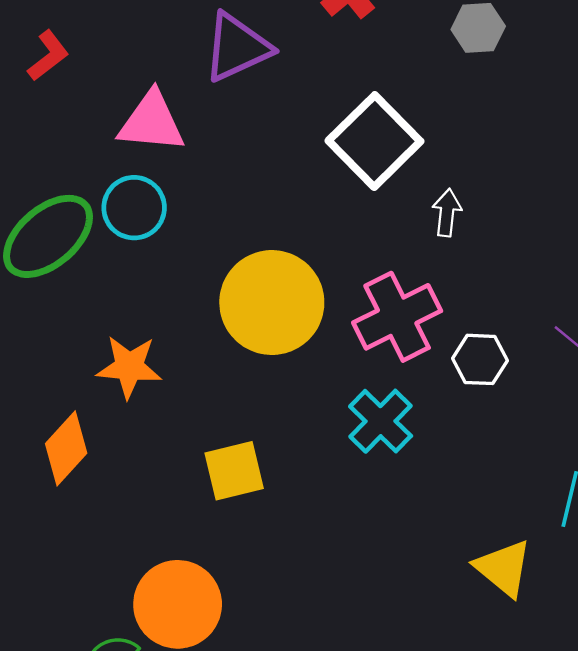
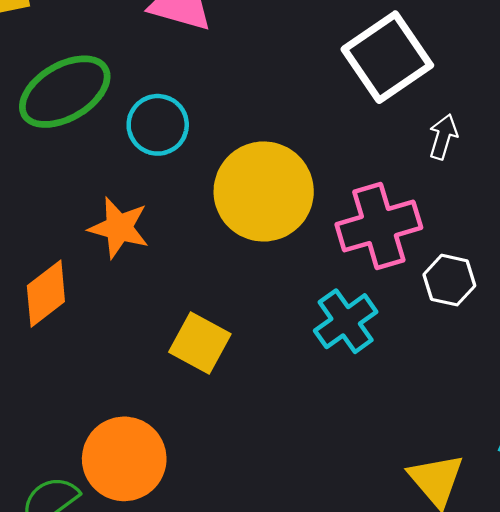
cyan circle: (134, 208) -> (158, 125), moved
yellow square: (234, 471) -> (200, 343), turned 32

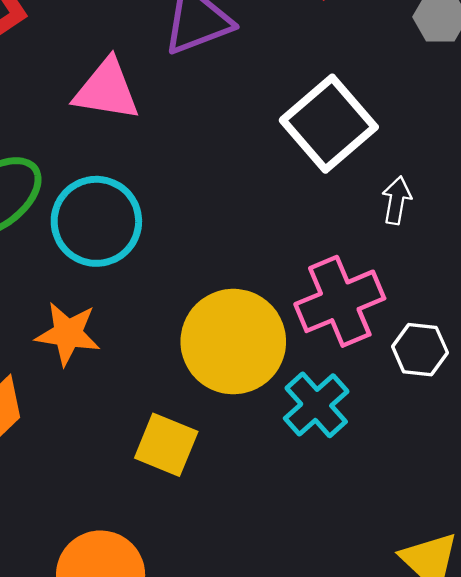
cyan circle: (158, 125) -> (96, 221), size x1.4
yellow circle: (264, 191) -> (233, 342), moved

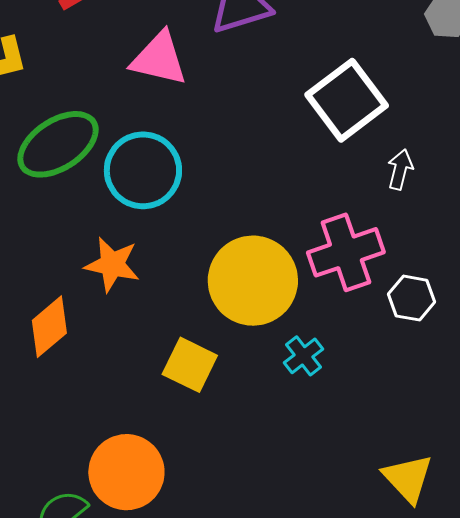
cyan cross: (316, 405) -> (304, 356), moved, size x0.7

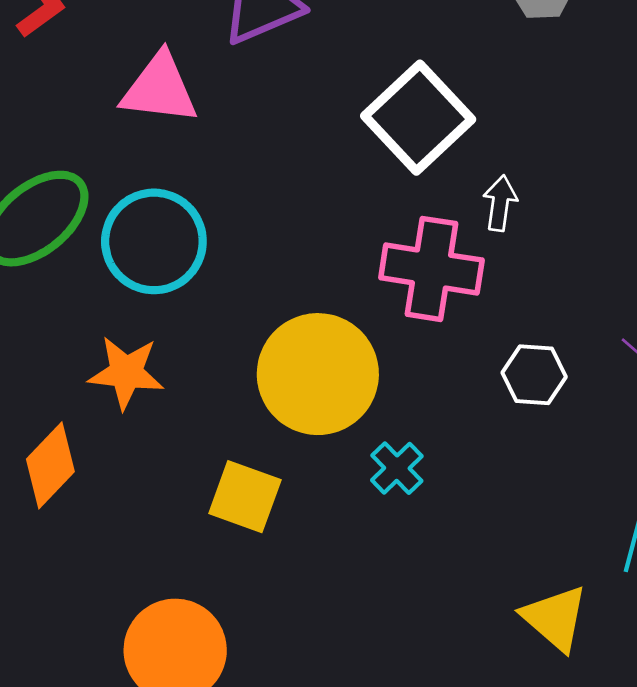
pink cross: (346, 252) -> (431, 269), moved, turned 34

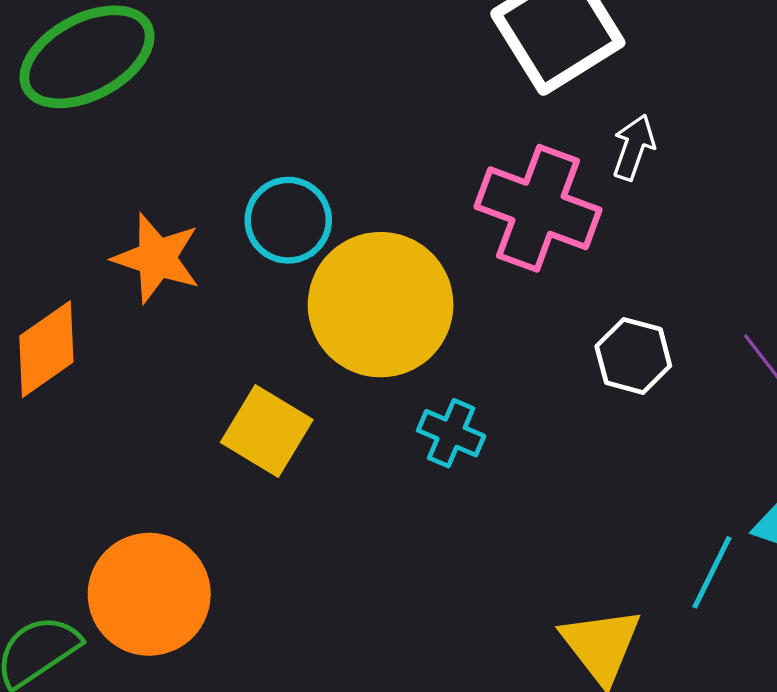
cyan circle: (154, 241) -> (288, 220), moved, size x0.7
cyan cross: (397, 468) -> (451, 433), turned -34

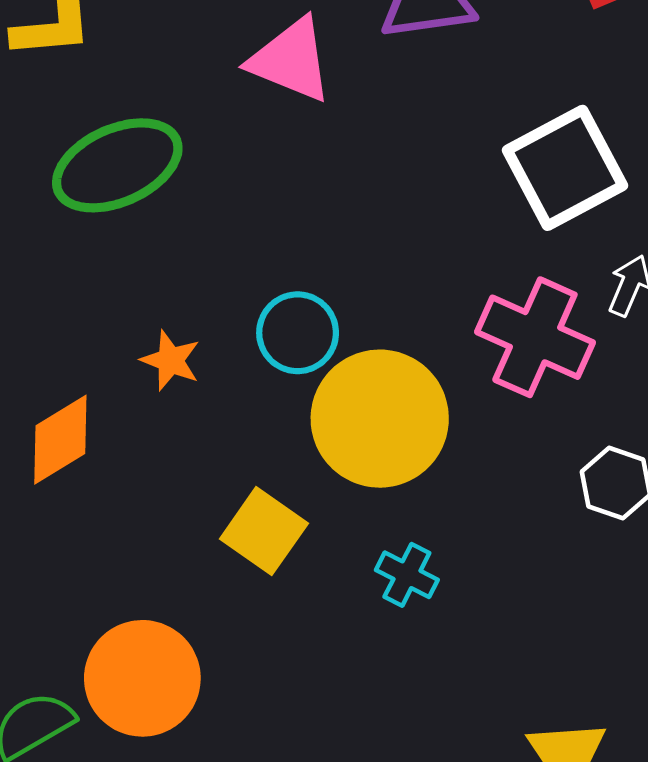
orange star: (157, 258) -> (171, 360), size x0.7
cyan cross: (451, 433) -> (407, 575), moved

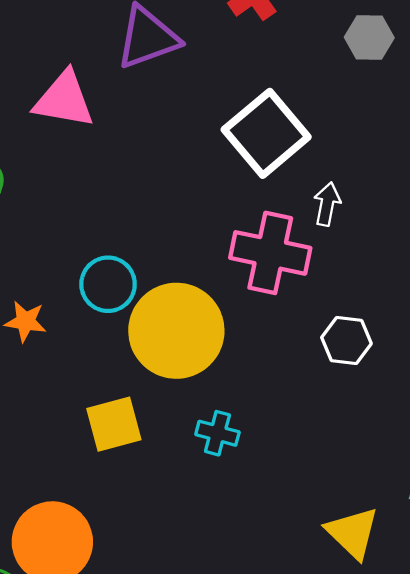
yellow square: (264, 531) -> (114, 424), turned -38

